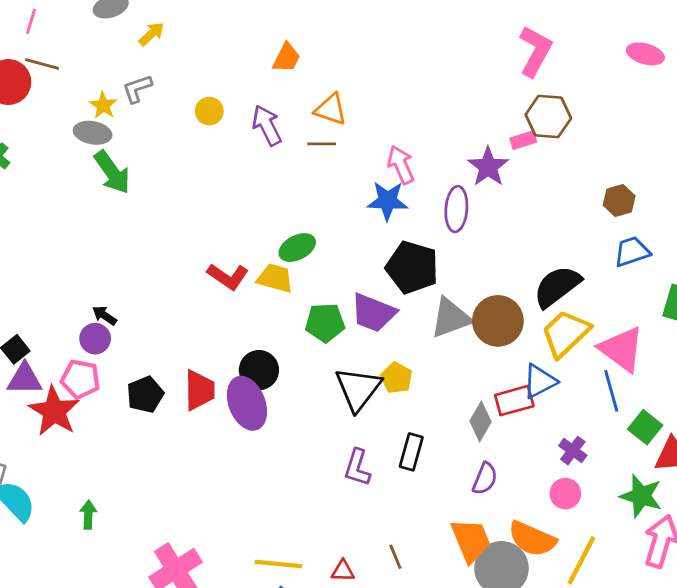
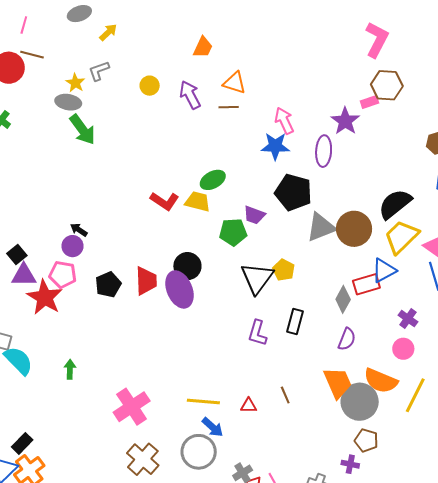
purple trapezoid: (373, 313) -> (254, 215), moved, size x0.7

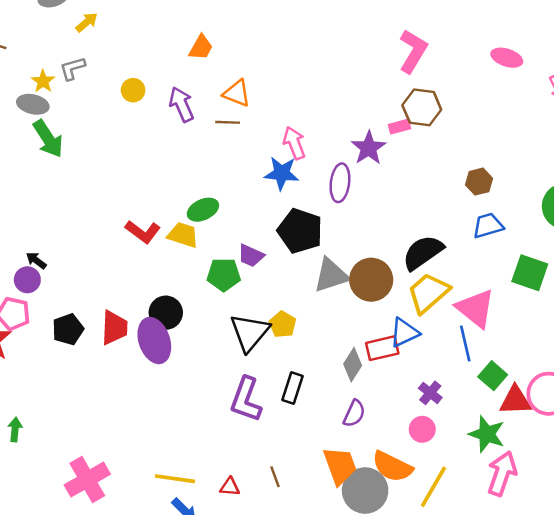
purple L-shape: (257, 333) -> (246, 399), size x1.4

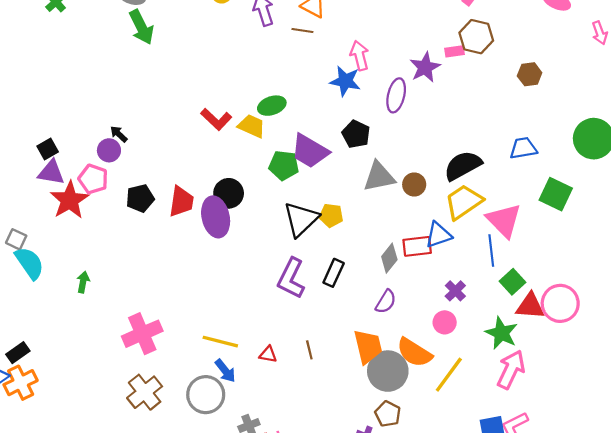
brown hexagon: (479, 182) -> (530, 74), moved
black pentagon: (300, 231) -> (356, 134), size x0.7
purple trapezoid: (251, 256) -> (310, 151), size x1.6
brown circle: (371, 280) -> (414, 184), size x0.6
yellow pentagon: (283, 324) -> (331, 215), turned -30

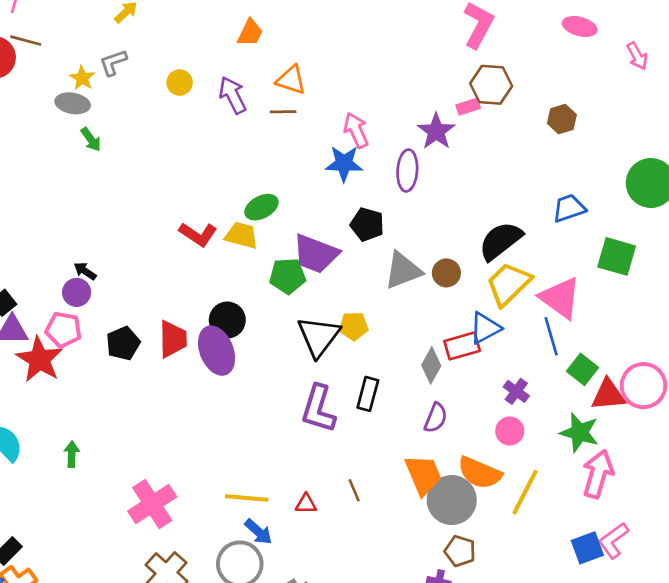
green arrow: (141, 27) -> (91, 139), size x0.6

